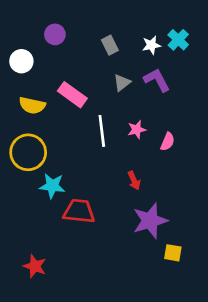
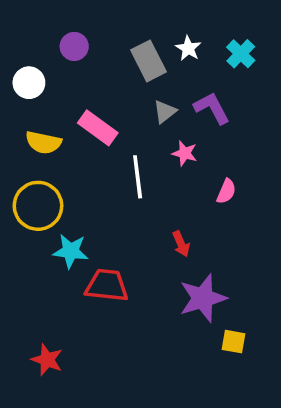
gray rectangle: (110, 45) -> (148, 61), size x1.5
white star: (151, 45) -> (188, 48), moved, turned -30
pink star: (137, 130) -> (185, 153), moved, turned 30

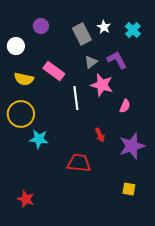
pink star: (185, 153) -> (102, 85), size x1.6
red trapezoid: (107, 285) -> (79, 163), moved
purple star: (203, 298) -> (132, 146), moved

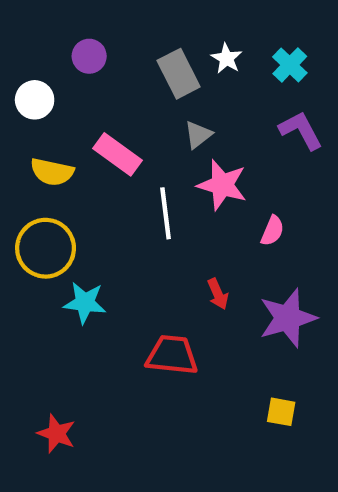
purple L-shape: (117, 60) -> (301, 130), moved

